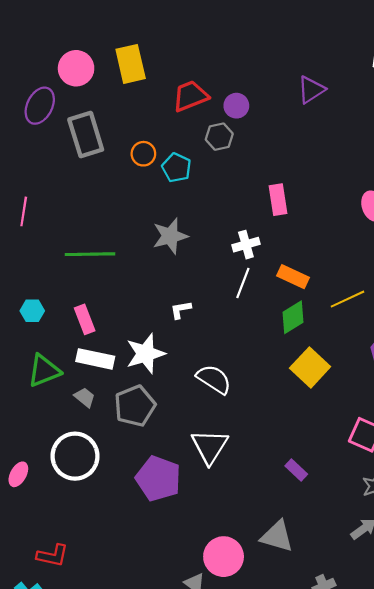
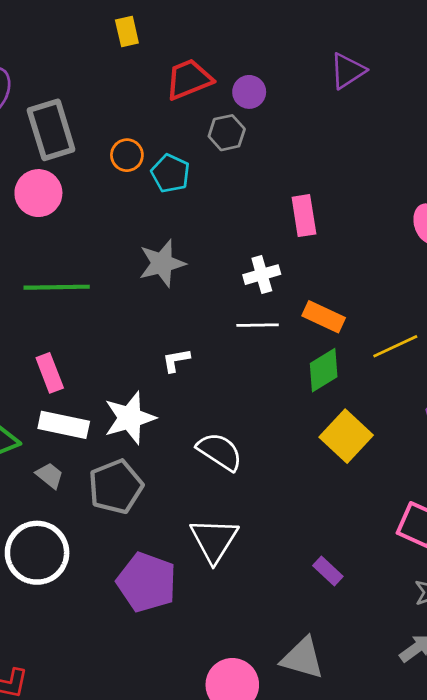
yellow rectangle: (131, 64) -> (127, 31), moved, size x0.6
pink circle: (76, 68) -> (38, 193), moved
white line: (243, 283) -> (258, 325), turned 68

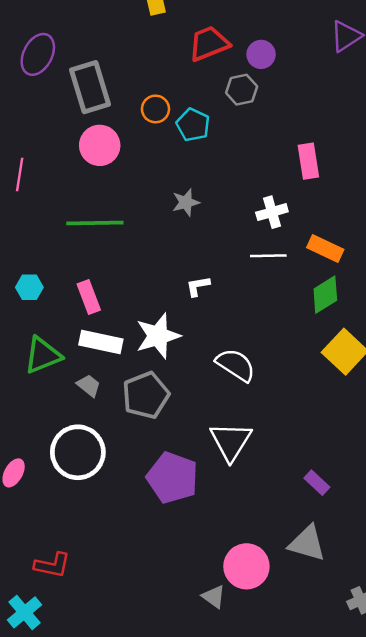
pink circle: (38, 193) -> (100, 145), moved
gray star: (162, 263) -> (186, 202), size x0.7
purple rectangle: (328, 571) -> (317, 483), moved

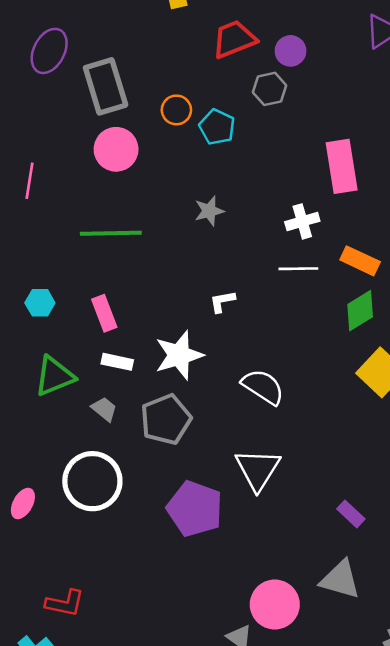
pink rectangle: (308, 161) -> (342, 166), size x1.4
white rectangle: (101, 342) -> (117, 362), size x0.7

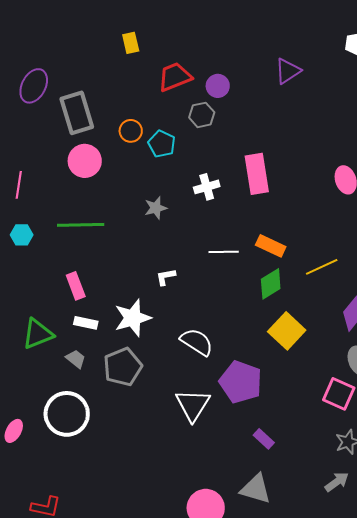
white cross: (302, 221) -> (207, 187), moved
cyan hexagon: (40, 303) -> (22, 235), moved
purple pentagon: (195, 509) -> (241, 382), moved

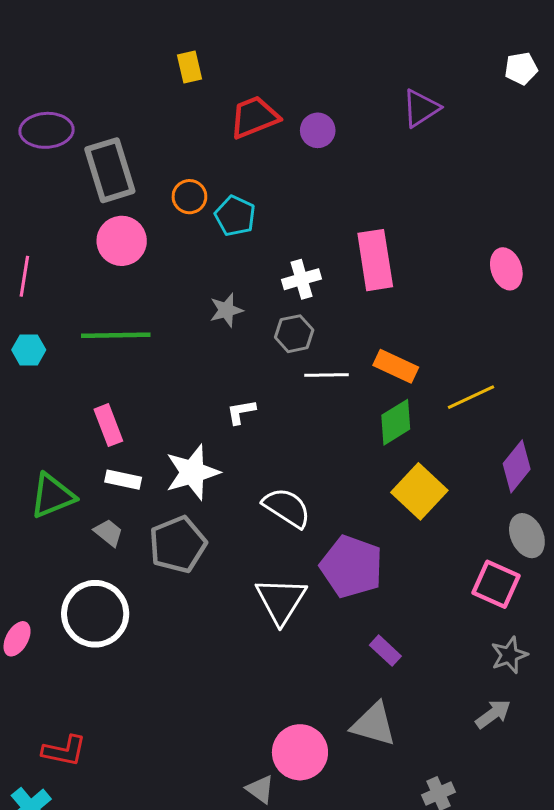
purple ellipse: (34, 86) -> (46, 130), turned 60
gray hexagon: (202, 115) -> (294, 334), moved

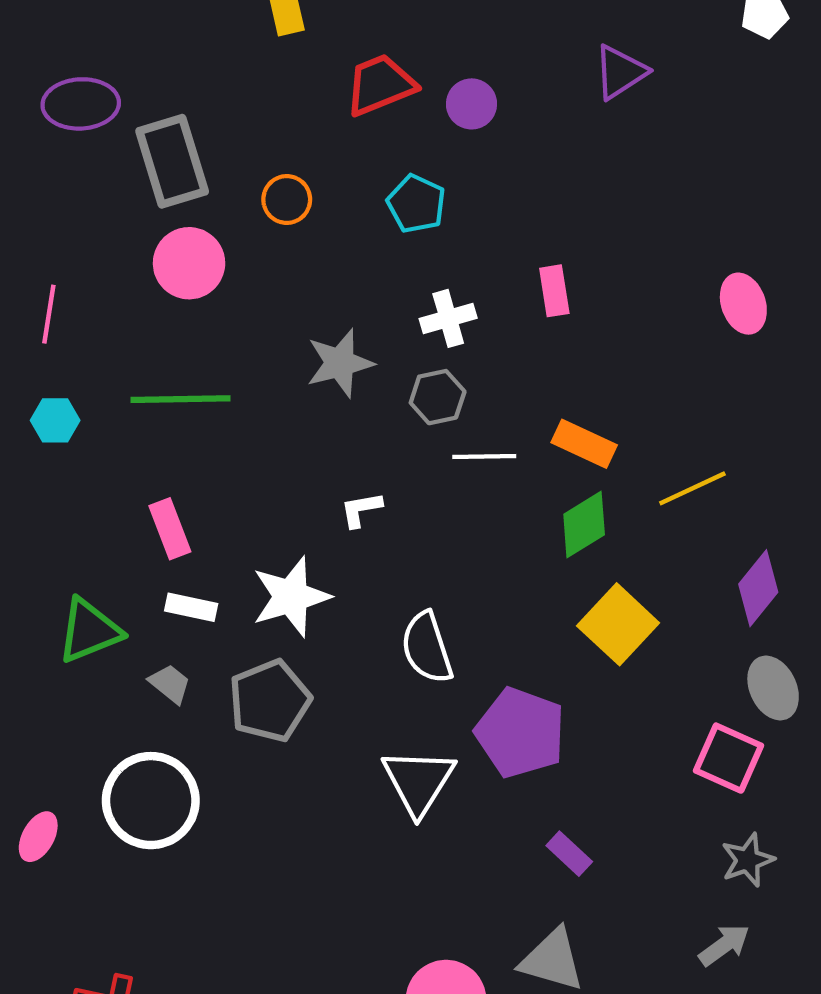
cyan pentagon: (235, 216) -> (416, 204), moved
pink rectangle: (375, 260) -> (554, 291), size x0.6
gray star: (226, 310) -> (340, 363), size x1.4
white semicircle: (287, 508) -> (427, 648), turned -141

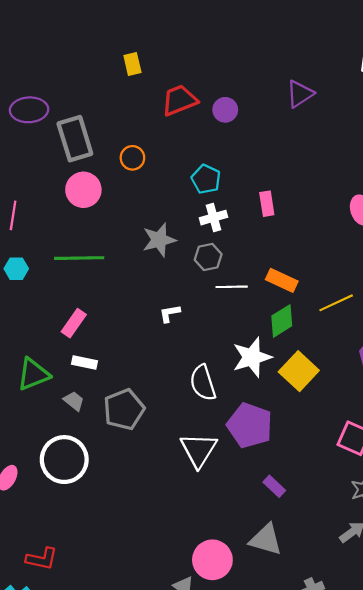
cyan pentagon: (416, 204) -> (206, 179), moved
pink rectangle: (170, 529) -> (74, 323), turned 56
white star: (291, 597) -> (252, 357), moved

